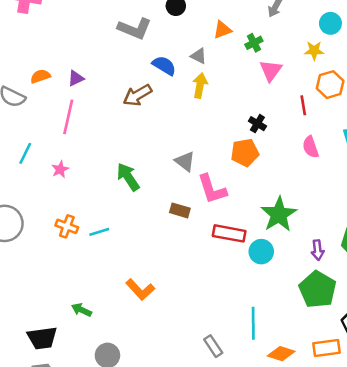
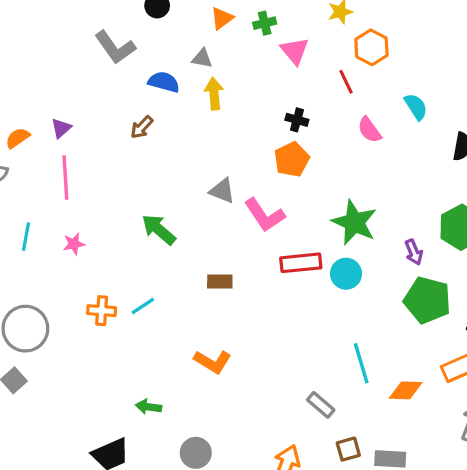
gray L-shape: (135, 29) -> (115, 47), turned 48
green cross: (254, 43) -> (265, 23), turned 30
brown arrow: (137, 95) -> (142, 127), size x0.7
pink star: (60, 169) -> (74, 244), turned 30
brown rectangle: (180, 210) -> (220, 281), moved

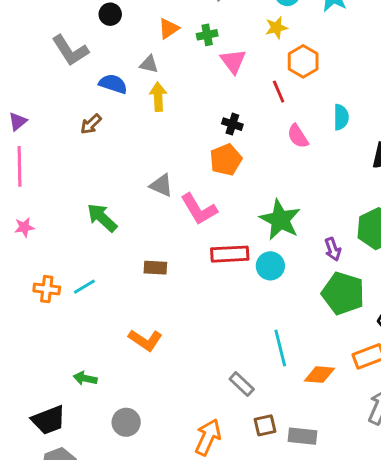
cyan semicircle: (416, 107) -> (341, 117), turned 30

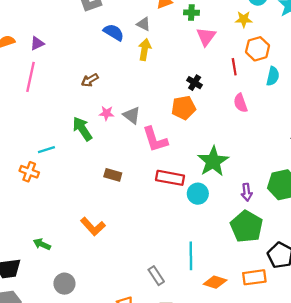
cyan semicircle: (341, 117) -> (273, 76), moved
brown arrow: (91, 124) -> (90, 80), moved
pink star: (24, 227) -> (106, 113), moved
cyan line: (84, 287) -> (46, 150), moved

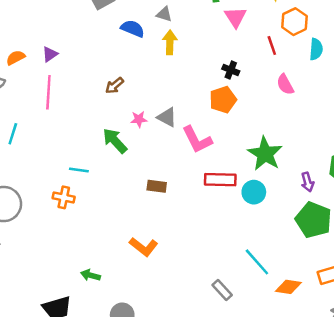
cyan line: (46, 150) -> (79, 170), turned 35
cyan line: (191, 256) -> (257, 262), turned -32

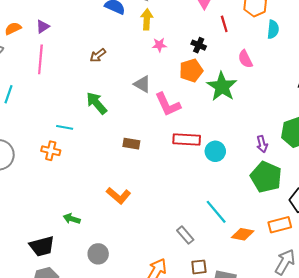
red line: (272, 46) -> (224, 24), moved
pink star: (139, 119) -> (159, 45), moved
green star: (265, 154) -> (222, 87), moved

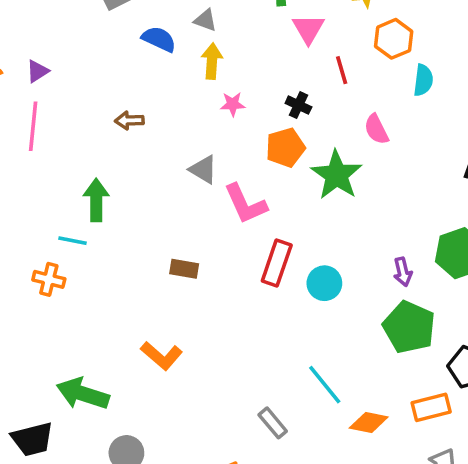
brown arrow: (98, 55) -> (129, 120), turned 35
green arrow: (97, 103) -> (96, 200), moved, turned 40
red rectangle: (187, 140) -> (277, 263), turned -75
green arrow: (72, 219) -> (83, 394), size x1.8

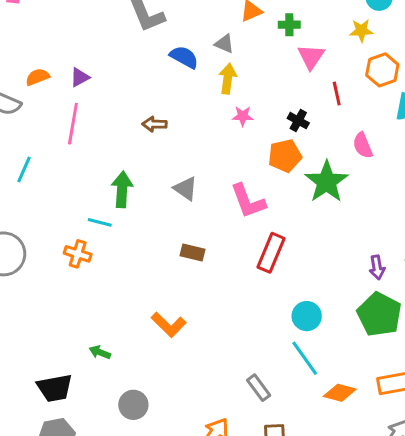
gray triangle: (203, 170) -> (186, 189), moved
cyan circle: (324, 283) -> (307, 316), moved
green arrow: (83, 394) -> (100, 352), size x0.5

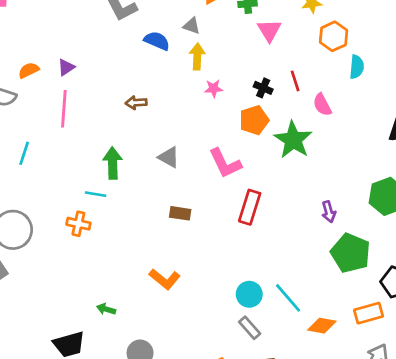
red line: (337, 93) -> (295, 81), moved
purple arrow: (377, 267) -> (329, 212), moved
cyan circle: (307, 316) -> (249, 294), moved

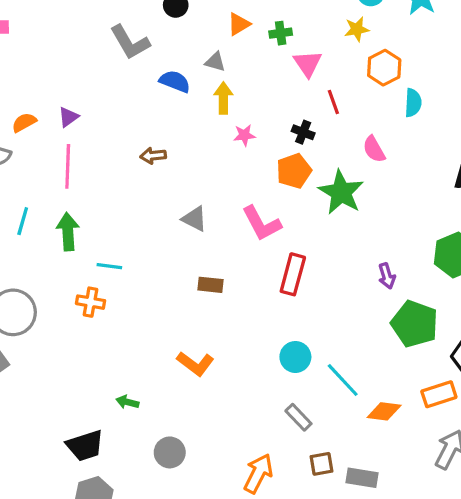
red line: (295, 81) -> (333, 102), moved
green arrow: (113, 163) -> (68, 232), moved
cyan circle: (249, 294) -> (295, 357), moved

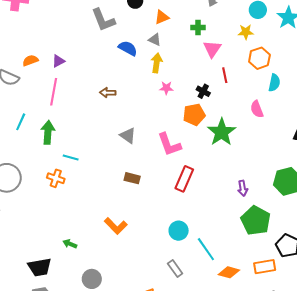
orange triangle: (239, 24) -> (162, 17), moved
pink semicircle: (374, 149) -> (257, 109), moved

